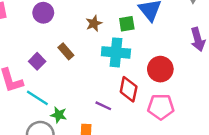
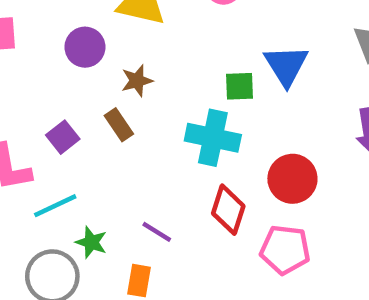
brown star: (94, 23) -> (137, 81), moved
cyan line: (37, 98) -> (55, 206), turned -65
purple line: (103, 106) -> (157, 232), moved

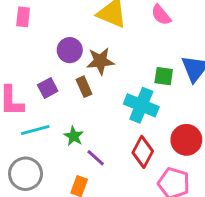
purple circle: (85, 47) -> (70, 50), moved
brown star: (137, 81) -> (100, 61), size x1.4
green star: (91, 242) -> (74, 136), moved

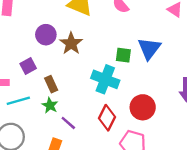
brown star: (100, 61) -> (71, 43), turned -30
brown rectangle: (84, 87) -> (51, 84), moved

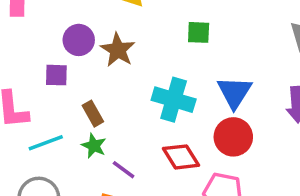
blue triangle: (149, 48) -> (234, 92), moved
green square: (123, 55) -> (199, 32), moved
purple square: (28, 66) -> (56, 75), moved, turned 35
red diamond: (107, 118) -> (181, 157), turned -55

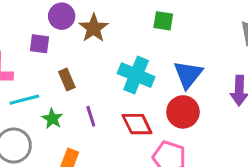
green star: (94, 146) -> (52, 119), moved
purple line: (124, 170) -> (91, 116), moved, turned 30

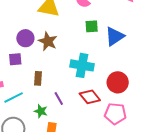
blue triangle: (188, 74) -> (115, 36), moved, turned 30
brown rectangle: (67, 79) -> (38, 78), turned 40
green star: (52, 119) -> (41, 111), moved

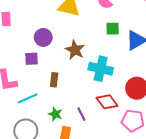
brown star: (48, 41) -> (75, 50), moved
purple line: (59, 99) -> (81, 114), moved

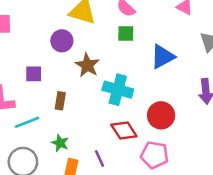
green square: (113, 29) -> (126, 33), moved
purple circle: (43, 37) -> (62, 41), moved
purple line: (81, 114) -> (100, 158), moved

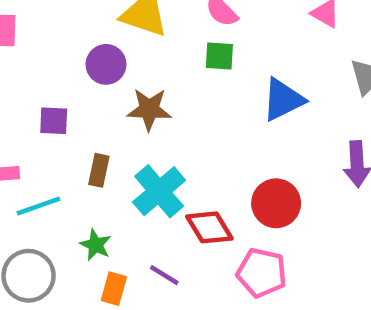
brown star: (87, 65) -> (149, 109), turned -30
cyan cross: (118, 90) -> (159, 191), moved, turned 32
purple line: (100, 158) -> (164, 275), turned -36

